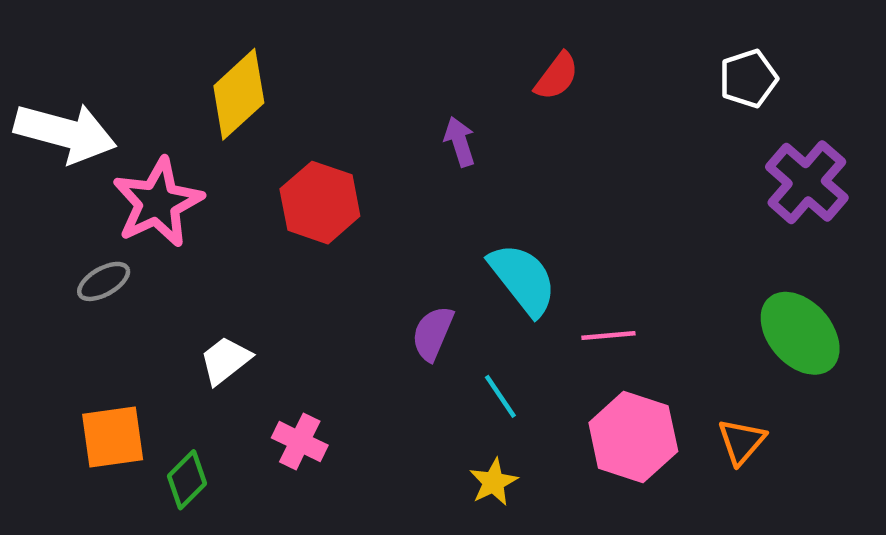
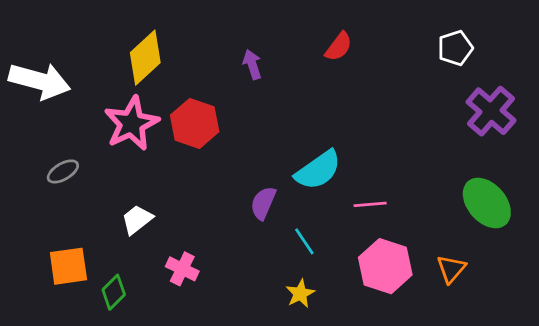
purple arrow: (460, 142) -> (252, 64), moved
pink star: (158, 203) -> (132, 123), moved
cyan semicircle: (523, 279) -> (318, 170), turned 93

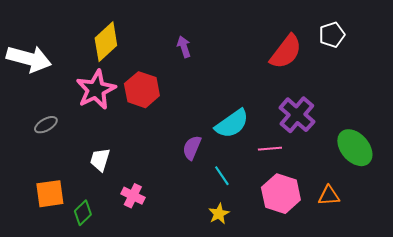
red semicircle: (339, 47) -> (286, 52), moved, size x1.6
purple cross: (491, 111) -> (297, 115), moved
white trapezoid: (137, 219) -> (100, 160), turned -35
orange triangle: (451, 269) -> (329, 196), turned 45

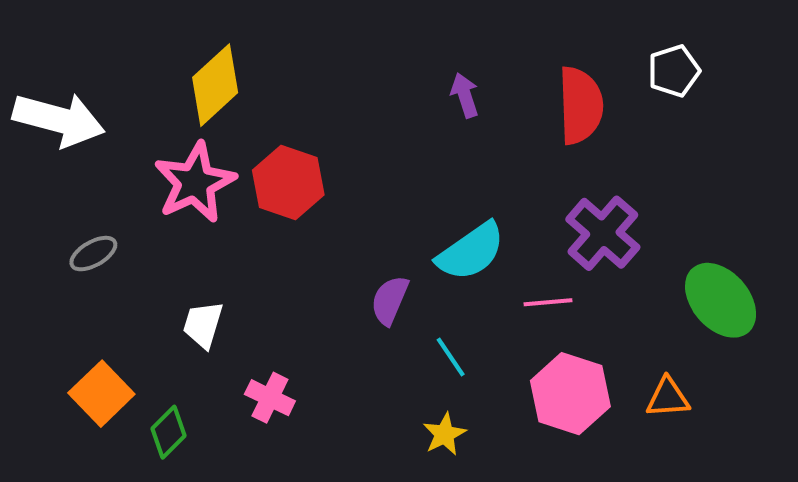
purple arrow: (184, 47) -> (465, 95), moved
red semicircle: (286, 52) -> (580, 105), turned -39
orange square: (50, 194) -> (101, 394), turned -36

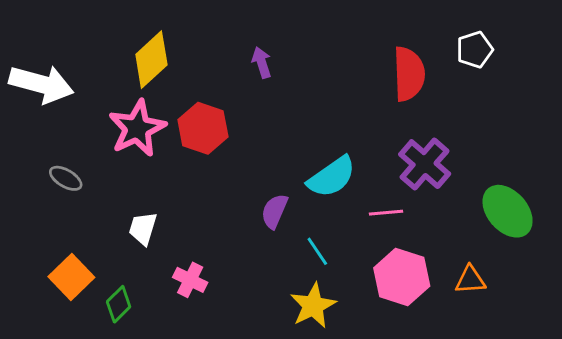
purple arrow: (465, 95) -> (262, 63), moved
gray ellipse: (93, 254) -> (66, 178), turned 60
yellow star: (445, 434) -> (313, 306), size x1.5

